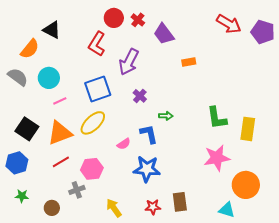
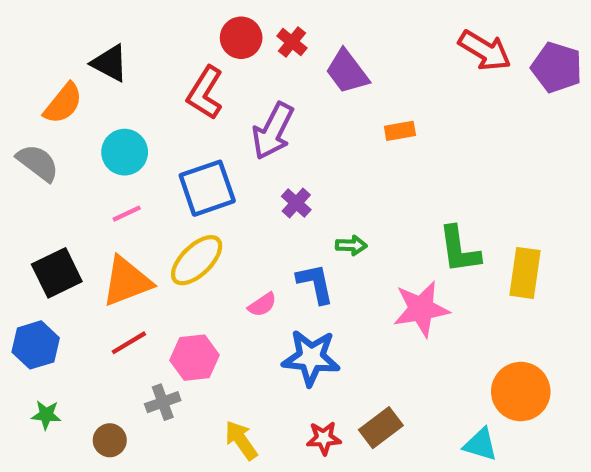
cyan circle: (49, 78) -> (125, 152), moved
black square: (27, 129) -> (57, 273), turned 30
pink star: (217, 158) -> (421, 309), moved
brown rectangle: (180, 202) -> (381, 428), turned 60

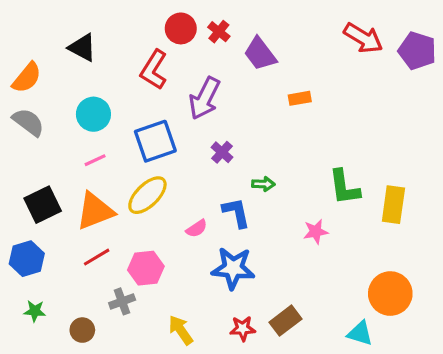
orange semicircle: (63, 103) -> (27, 78), moved
pink star: (421, 309) -> (316, 232), size x0.6

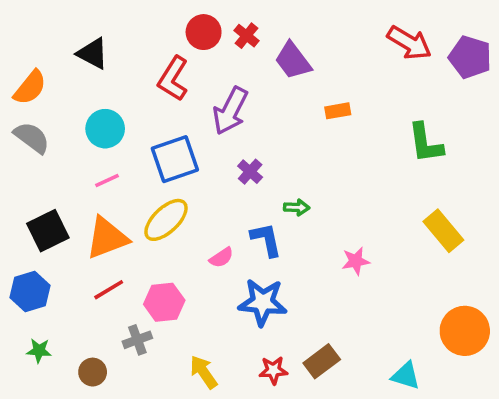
green L-shape: (344, 187) -> (425, 143), moved
yellow rectangle: (393, 205) -> (443, 231), turned -48
orange circle: (390, 294) -> (465, 331), moved

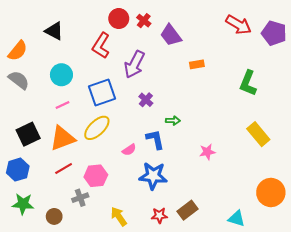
green L-shape: (425, 143) -> (248, 83), turned 30
green star: (39, 351) -> (23, 204), size x1.5

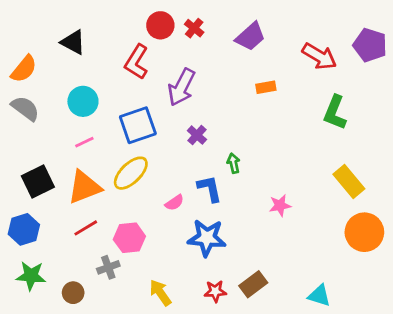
red arrow: (239, 25) -> (319, 56), moved
purple trapezoid: (171, 35) -> (250, 37), moved, turned -95
green arrow: (173, 121) -> (234, 163), turned -104
orange circle: (271, 192) -> (364, 232), moved

